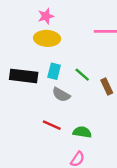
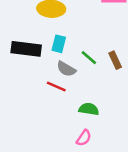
green line: (82, 75) -> (89, 58), moved
red line: (52, 125) -> (56, 86), moved

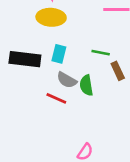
green line: (89, 58) -> (101, 53), moved, turned -30
green semicircle: (89, 109) -> (86, 85), moved, turned -108

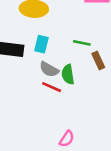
red line: (56, 98) -> (52, 87), moved

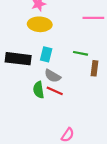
brown rectangle: (98, 61) -> (94, 68), turned 32
green semicircle: (68, 74) -> (39, 90), moved

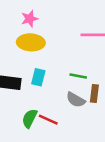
gray semicircle: (53, 76) -> (76, 100), moved
green semicircle: (39, 90) -> (30, 118), turned 35

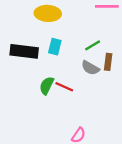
green line: (78, 76) -> (93, 45), turned -42

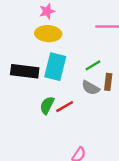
cyan rectangle: (55, 47) -> (55, 67), size x1.6
red line: (64, 87) -> (65, 107), turned -54

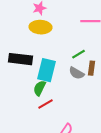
cyan rectangle: (55, 67) -> (46, 70), moved
red line: (65, 107) -> (45, 104), moved

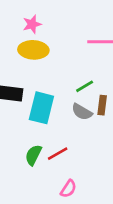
green semicircle: (39, 88) -> (33, 155), moved
red line: (45, 104) -> (58, 154), moved

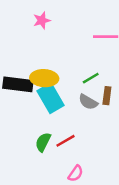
yellow ellipse: (33, 50) -> (44, 78), moved
cyan rectangle: (41, 108) -> (51, 98), turned -44

